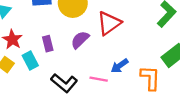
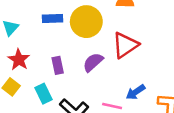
cyan rectangle: (30, 60) -> (43, 94), moved

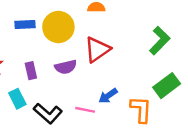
purple semicircle: (93, 62) -> (66, 67), turned -150

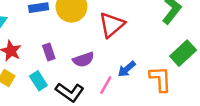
purple semicircle: (66, 67) -> (83, 60), moved
pink line: (85, 110) -> (106, 85), turned -66

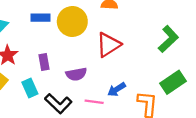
pink line: (106, 85) -> (94, 102), turned 60

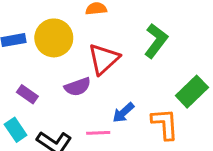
green L-shape: (168, 39) -> (156, 41), moved
purple rectangle: (44, 62) -> (27, 94), turned -35
purple semicircle: (76, 74) -> (78, 87), moved

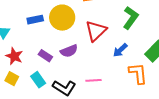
purple semicircle: (78, 87) -> (69, 51), moved
blue arrow: (123, 113) -> (120, 50), moved

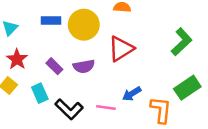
green L-shape: (131, 18) -> (182, 42), moved
blue arrow: (120, 50) -> (132, 94), moved

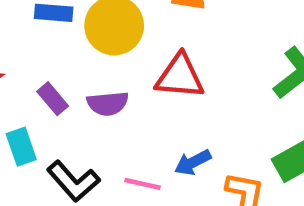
red triangle: (121, 49) -> (180, 76), turned 32

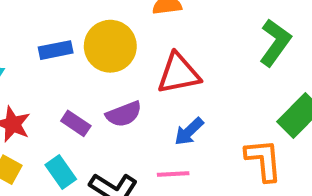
blue arrow: (193, 162) -> (189, 132), moved

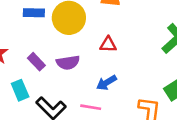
red triangle: (179, 73) -> (108, 45), size x0.6

